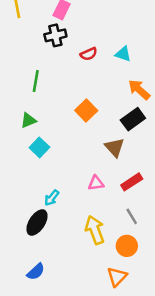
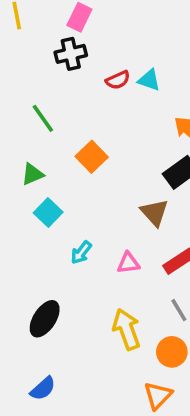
cyan triangle: (123, 54) -> (149, 80), moved
green line: (36, 81) -> (43, 118), turned -45
orange square: (86, 111) -> (92, 157), moved
cyan arrow: (52, 198) -> (81, 253), moved

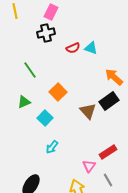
cyan square: (48, 212) -> (45, 118), moved
brown triangle: (154, 212) -> (88, 111), moved
pink triangle: (128, 263) -> (89, 166), moved, turned -48

